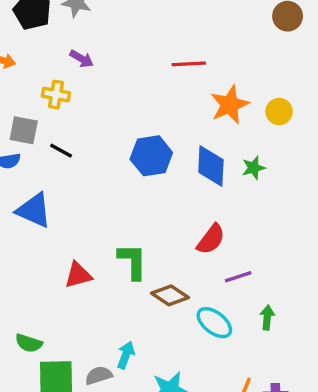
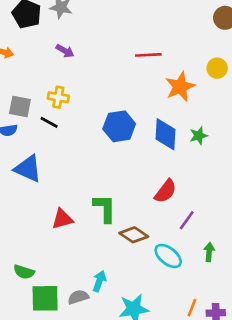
yellow cross: (56, 95) -> (58, 97), moved
yellow circle: (279, 112) -> (217, 68), moved
purple line: (238, 277) -> (187, 220), turned -36

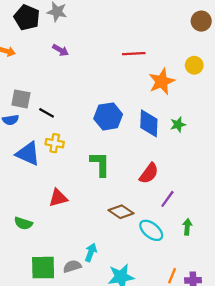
yellow cross: (58, 97) -> (55, 143), moved
green L-shape: (105, 208) -> (100, 164), moved
green semicircle: (24, 272) -> (23, 223), moved

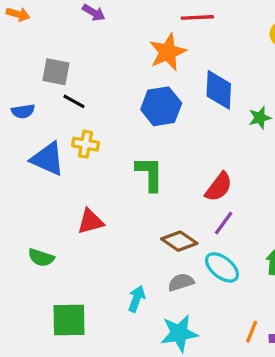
orange star: (162, 82) -> (168, 52), moved
gray square: (21, 99) -> (56, 72), moved
blue diamond: (149, 123) -> (219, 90), moved
purple line: (167, 199) -> (224, 223), moved
gray semicircle: (72, 266) -> (181, 282), moved

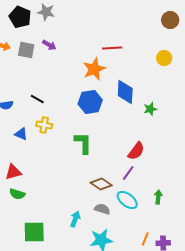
gray square: (56, 72) -> (26, 50), moved
blue triangle: (48, 159) -> (21, 134), size x0.6
red semicircle: (219, 187) -> (136, 151), moved
red triangle: (90, 221) -> (13, 172), moved
gray semicircle: (181, 282) -> (102, 209), turned 35

